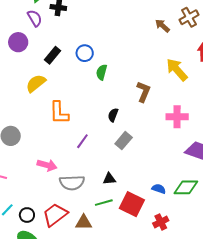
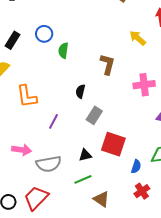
yellow arrow: (177, 70) -> (138, 38), size x0.7
blue semicircle: (159, 189) -> (136, 166), moved, turned 96
red square: (132, 204) -> (113, 144), moved
brown triangle: (84, 222) -> (101, 199), moved, turned 42

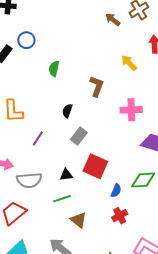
blue circle: (44, 34) -> (26, 40), moved

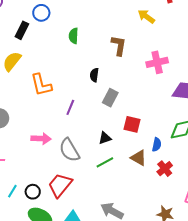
red square: (95, 166) -> (132, 124), size x0.7
gray semicircle: (29, 180) -> (69, 150), turned 75
brown triangle: (79, 220) -> (139, 158), moved

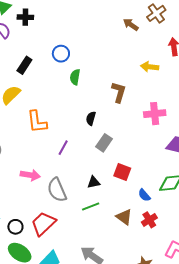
blue circle: (41, 13) -> (61, 54), moved
yellow arrow: (146, 17) -> (150, 67), turned -36
blue semicircle: (157, 145) -> (144, 195), turned 120
brown triangle: (139, 158) -> (124, 217), moved

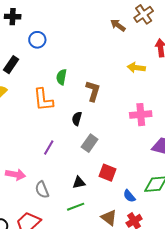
blue circle: (61, 54) -> (37, 40), moved
brown L-shape: (119, 92) -> (93, 91), moved
orange L-shape: (37, 122) -> (43, 100), moved
gray semicircle: (57, 190) -> (42, 190), size x0.7

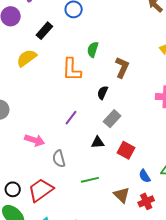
black triangle: (79, 183) -> (98, 142), moved

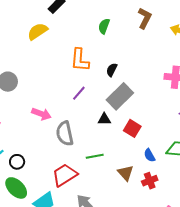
brown L-shape: (122, 67) -> (145, 18), moved
orange L-shape: (72, 70) -> (80, 60), moved
gray rectangle: (112, 119) -> (120, 96), size x1.5
gray semicircle: (59, 159) -> (65, 134), size x1.4
red trapezoid: (41, 190) -> (65, 175), moved

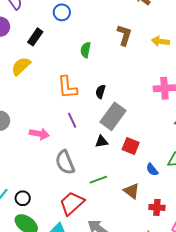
purple line: (79, 93) -> (72, 120), turned -56
pink arrow: (41, 114) -> (39, 134), moved
red cross: (150, 181) -> (157, 207), moved, turned 35

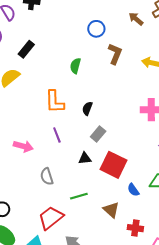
blue circle: (62, 12) -> (96, 29), moved
gray rectangle: (113, 116) -> (98, 134), size x0.6
red square: (131, 146) -> (114, 165), size x1.5
gray semicircle: (65, 162) -> (47, 176), size x0.7

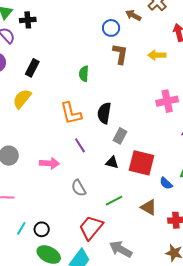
blue circle: (96, 29) -> (111, 28), moved
black semicircle: (87, 108) -> (104, 113), size x1.5
black triangle: (85, 158) -> (112, 162), turned 32

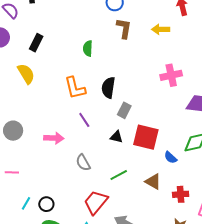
yellow semicircle: (22, 99) -> (26, 74), turned 110

